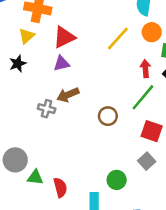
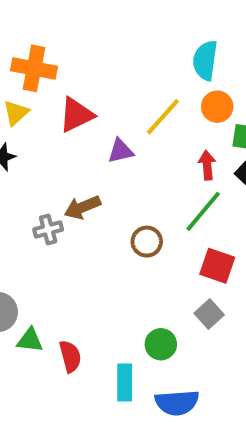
purple triangle: (62, 63) -> (121, 151), moved
gray cross: (47, 109) -> (48, 229), turned -30

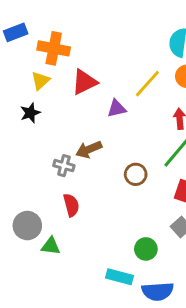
gray cross: (48, 229) -> (64, 166), turned 30
red semicircle: (70, 356) -> (71, 205), moved
cyan rectangle: (125, 382) -> (120, 277), turned -75

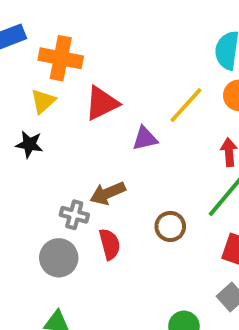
black star: (30, 113) -> (29, 144), turned 30
red semicircle: (71, 205) -> (110, 244), moved
gray circle: (27, 226) -> (59, 258), moved

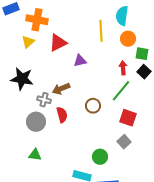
yellow line: (186, 105) -> (101, 31), moved, turned -45
black star: (29, 144) -> (22, 79), moved, size x1.6

